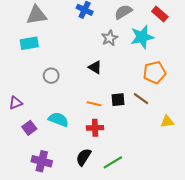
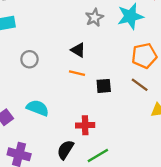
brown line: (141, 99) -> (140, 85), moved
orange line: (94, 104) -> (77, 73), moved
red cross: (95, 128) -> (85, 125), moved

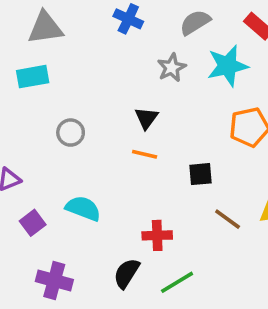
black triangle: (78, 50) -> (146, 118), turned 35
brown line: (140, 85) -> (228, 219), moved
black square: (104, 86) -> (200, 174), moved

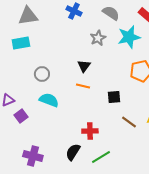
gray semicircle: (195, 22) -> (111, 13), turned 66
cyan semicircle: (83, 208) -> (49, 100), moved
purple square: (33, 223) -> (21, 116), moved

